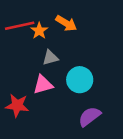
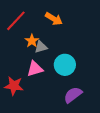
red line: (20, 26) -> (16, 21), turned -35
orange star: (39, 31) -> (32, 41), moved

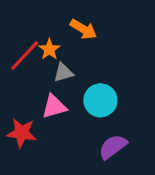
red line: (16, 21) -> (25, 56), moved
orange star: (32, 41) -> (49, 49), moved

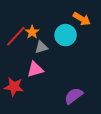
orange arrow: (83, 29) -> (82, 19), moved
cyan circle: (100, 100) -> (66, 35), moved

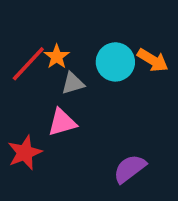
orange arrow: (82, 19) -> (153, 60), moved
red star: (14, 87) -> (25, 153), turned -30

